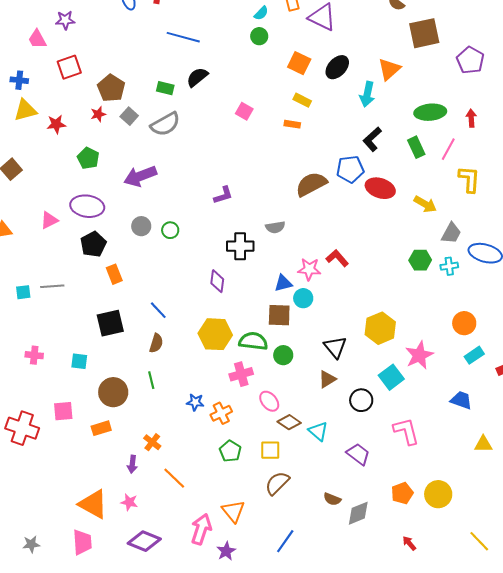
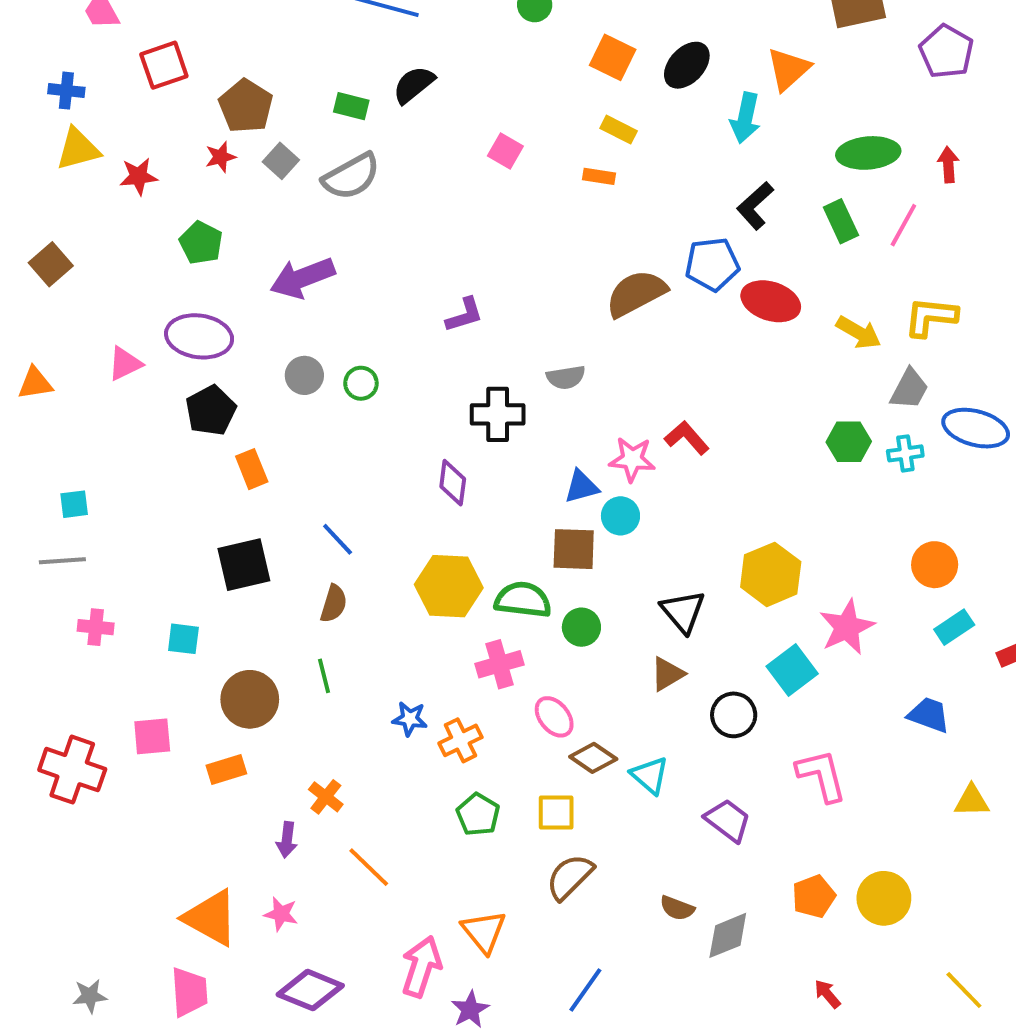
yellow L-shape: (469, 179) -> (931, 317), moved, turned -88
gray line: (52, 286) -> (62, 561), moved

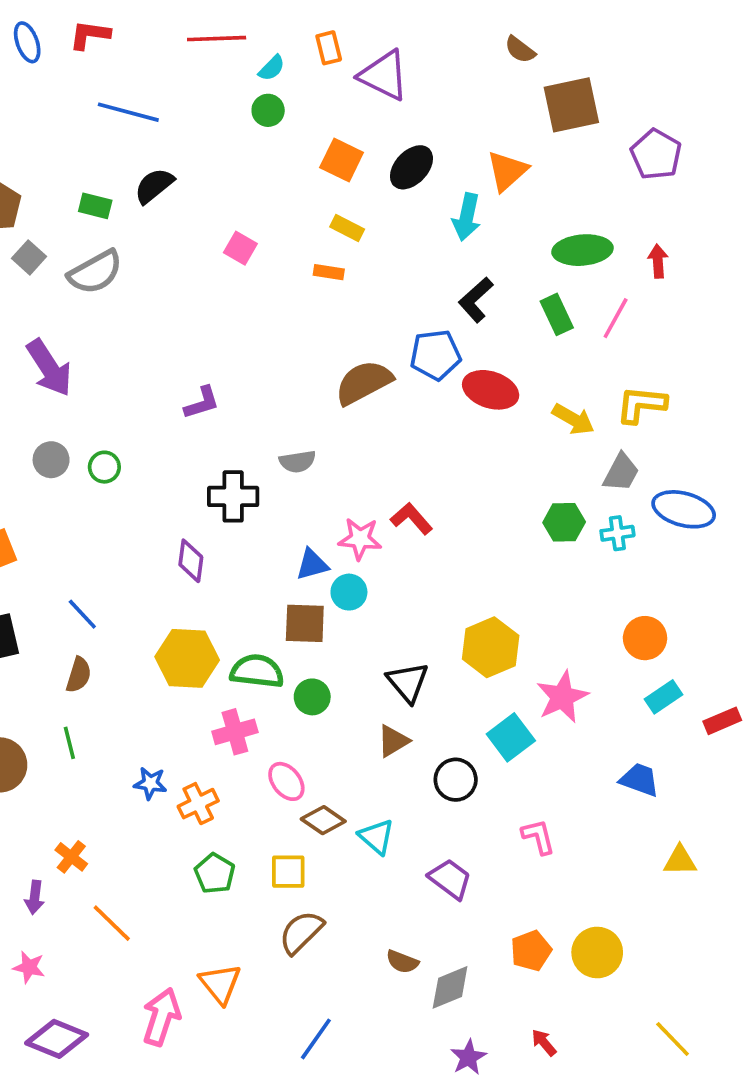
purple arrow: (302, 278) -> (49, 368), turned -102
pink L-shape: (821, 775) -> (538, 837), size x0.7
purple star: (470, 1010) -> (468, 1057), moved

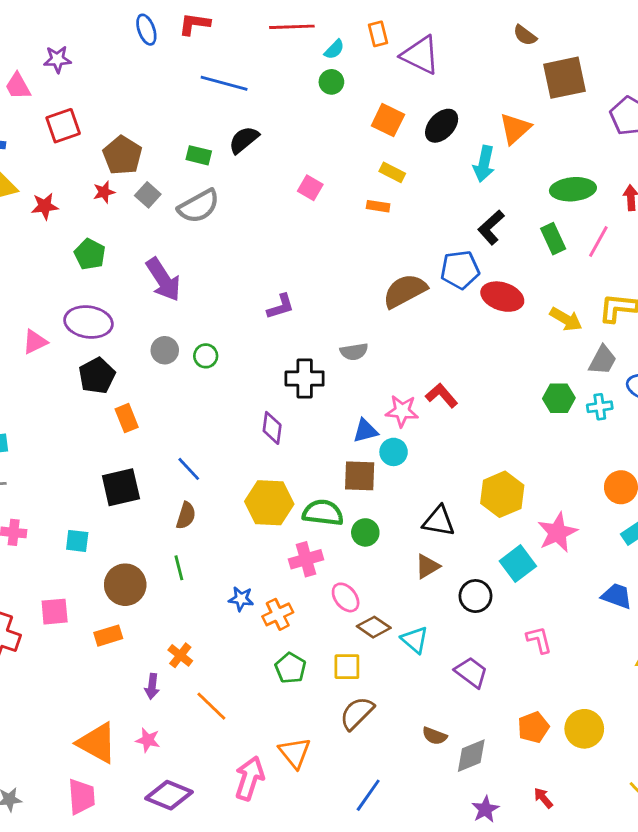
black triangle: (408, 682) -> (439, 521), turned -40

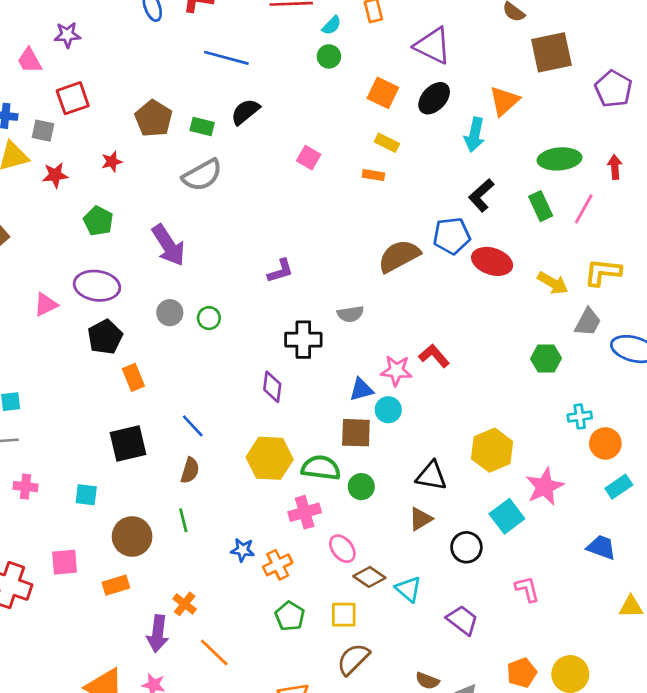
purple triangle: (420, 55) -> (433, 46), moved
brown pentagon: (122, 155) -> (154, 118), moved
gray square: (148, 195) -> (43, 131), moved, turned -30
cyan cross: (600, 407) -> (580, 416), moved
purple arrow: (152, 686) -> (158, 634), size x1.5

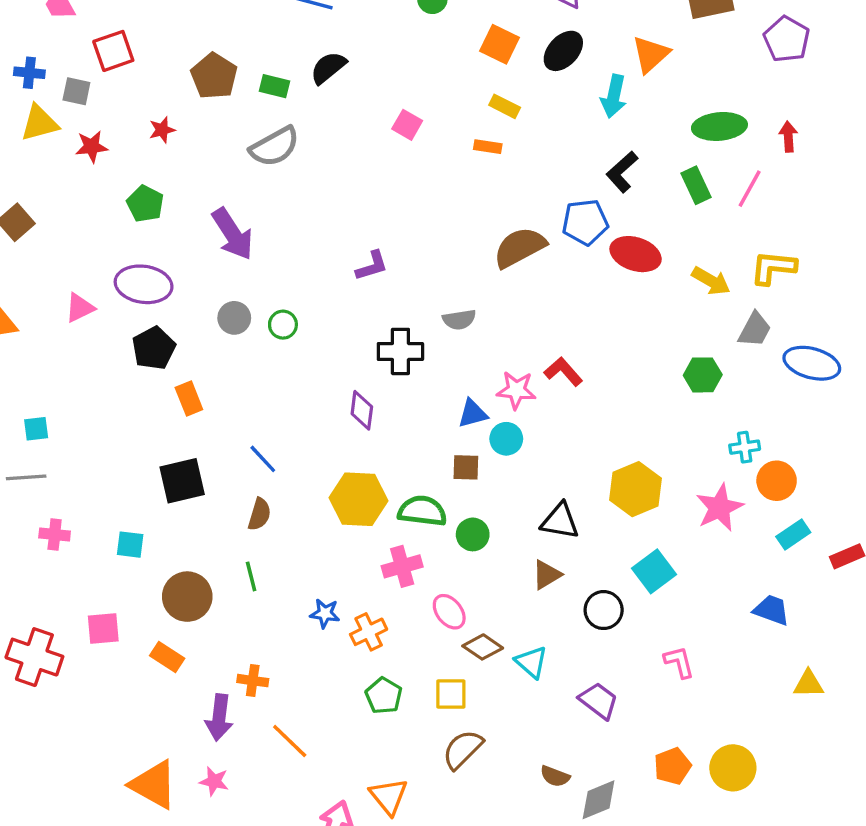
brown square: (356, 433) -> (466, 467), size x0.7
pink star: (545, 487) -> (719, 508), moved
orange rectangle: (116, 585) -> (167, 657), turned 50
orange cross: (185, 604) -> (253, 681), turned -30

